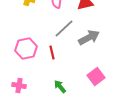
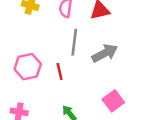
gray line: (64, 28) -> (74, 42), turned -40

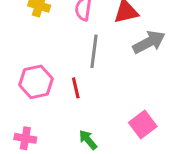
gray arrow: (105, 53) -> (149, 42), moved

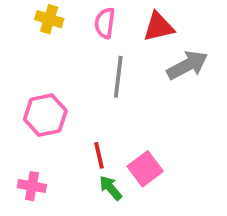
red line: (76, 88) -> (99, 155), moved
pink square: (143, 125) -> (145, 169), moved

